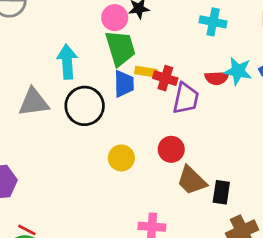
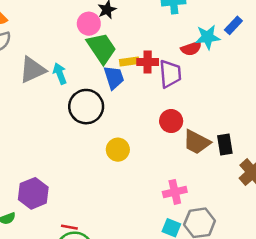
cyan arrow: (67, 62) -> (60, 74), size x0.7
gray triangle: (34, 102) -> (32, 70), moved
yellow circle: (121, 158) -> (118, 150), moved

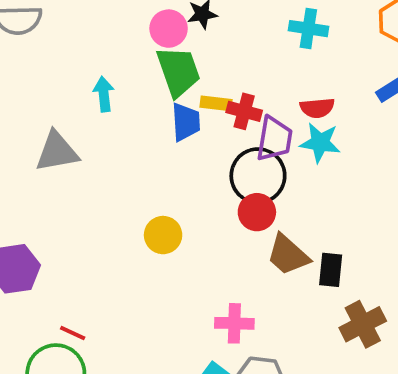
cyan star: (208, 37) -> (320, 143), moved
gray triangle: (32, 70) -> (57, 152), moved
black circle: (86, 107) -> (258, 176), moved
red line: (69, 227) -> (73, 333), moved

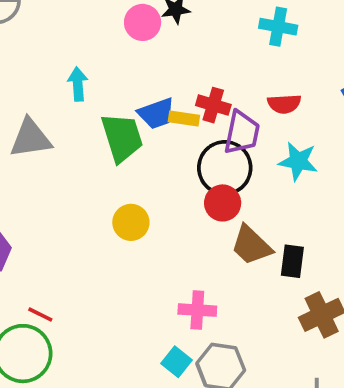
green trapezoid: (178, 72) -> (122, 137), moved
yellow rectangle: (216, 103) -> (184, 118), moved
blue trapezoid: (186, 122) -> (156, 113), turned 72
cyan star: (320, 143) -> (298, 161), moved

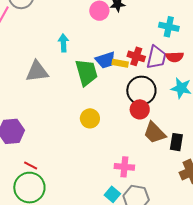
cyan cross: (278, 27) -> (169, 27), moved
purple trapezoid: (242, 133) -> (156, 57), moved
red line: (40, 315) -> (31, 165), moved

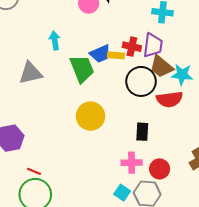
red semicircle: (175, 57) -> (170, 99), moved, size x1.4
red circle: (140, 109) -> (160, 169), moved
yellow circle: (90, 118) -> (91, 116), size x1.4
brown trapezoid: (155, 133) -> (161, 67), moved
black rectangle: (176, 142) -> (142, 132), moved

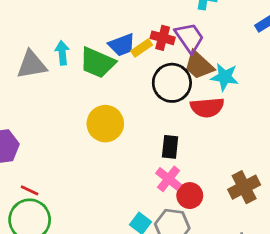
cyan arrow: (55, 41) -> (62, 53), moved
purple trapezoid: (153, 45) -> (189, 38), turned -45
yellow rectangle: (116, 55) -> (142, 48), turned -42
green trapezoid: (82, 69) -> (97, 63), turned 132
pink cross: (132, 163) -> (169, 179), moved, turned 36

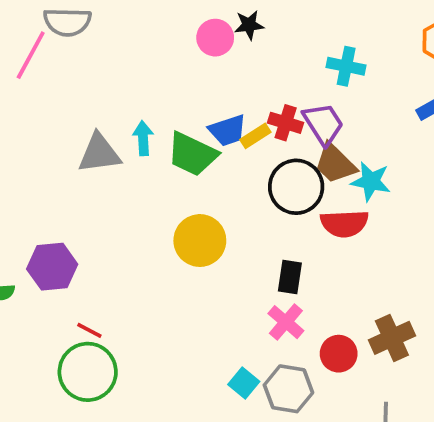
red circle: (190, 196) -> (339, 354), moved

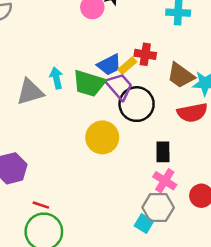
purple trapezoid: (323, 124) -> (119, 86), moved
black circle: (296, 187) -> (137, 104), moved
gray hexagon: (288, 389) -> (158, 207), moved

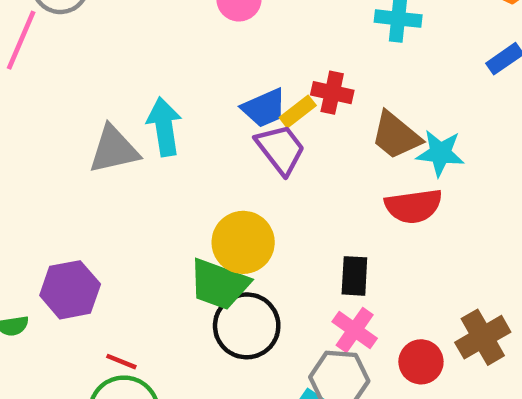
cyan arrow: (56, 78) -> (164, 127), size x1.4
green trapezoid: (89, 83) -> (219, 284), moved
black circle: (137, 104) -> (247, 326), moved

